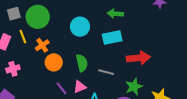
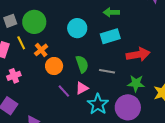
green star: (134, 87) -> (136, 83), turned 30

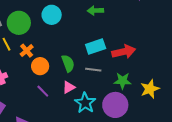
cyan circle: (77, 28) -> (52, 15), moved
cyan rectangle: (110, 36) -> (96, 47), moved
purple line: (64, 91) -> (43, 91), moved

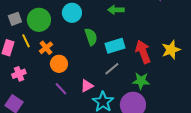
red arrow: (124, 52) -> (143, 52), turned -100
green semicircle: (68, 63) -> (91, 37), moved
gray line: (93, 70) -> (112, 69), turned -49
yellow star: (150, 89) -> (171, 50), moved

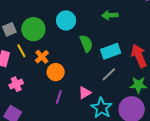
purple line: (61, 89) -> (59, 97), turned 64

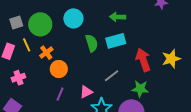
cyan rectangle: (111, 51) -> (116, 41), moved

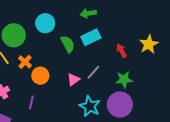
red arrow: (143, 60) -> (121, 51), size x0.6
pink triangle: (86, 92) -> (73, 79), moved
purple line: (60, 94) -> (31, 102), moved

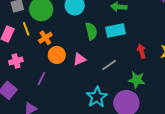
pink triangle: (73, 79) -> (79, 59), moved

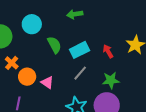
cyan rectangle: (115, 31) -> (79, 50), moved
pink triangle: (79, 59) -> (47, 82), moved, turned -48

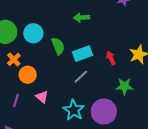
cyan circle: (32, 24) -> (33, 33), moved
green star: (111, 80) -> (124, 86), moved
pink triangle: (47, 82) -> (42, 97), moved

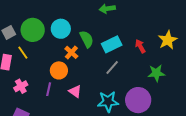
orange cross: (14, 59) -> (71, 52), moved
purple line: (16, 100) -> (49, 89), moved
cyan star: (74, 110) -> (108, 102), turned -30

